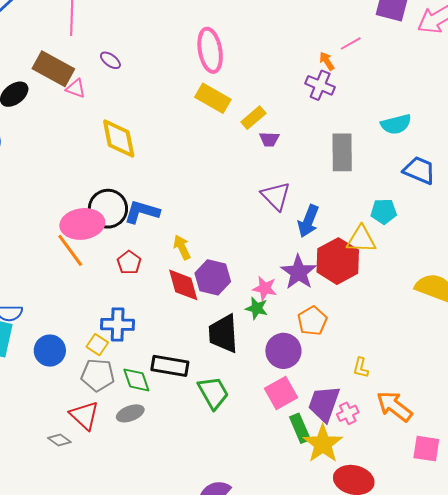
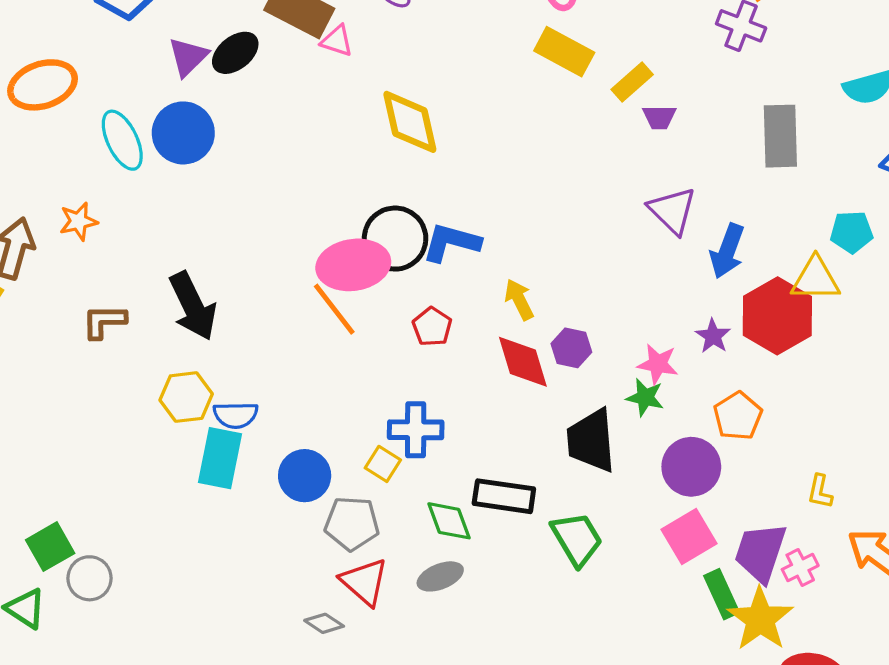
purple star: (299, 272) -> (713, 336), size x0.6
purple hexagon: (213, 277) -> (571, 348), size x0.7
gray pentagon: (98, 375) -> (352, 523), moved

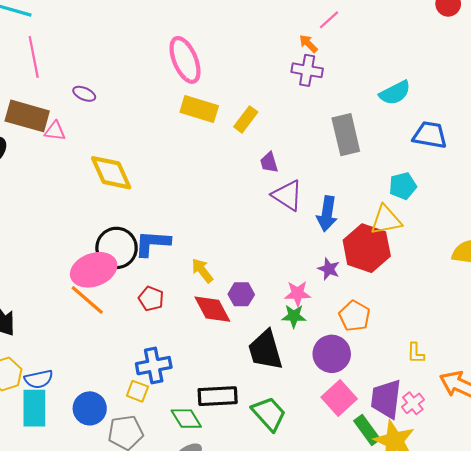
purple trapezoid: (659, 117) -> (269, 162), moved, turned 85

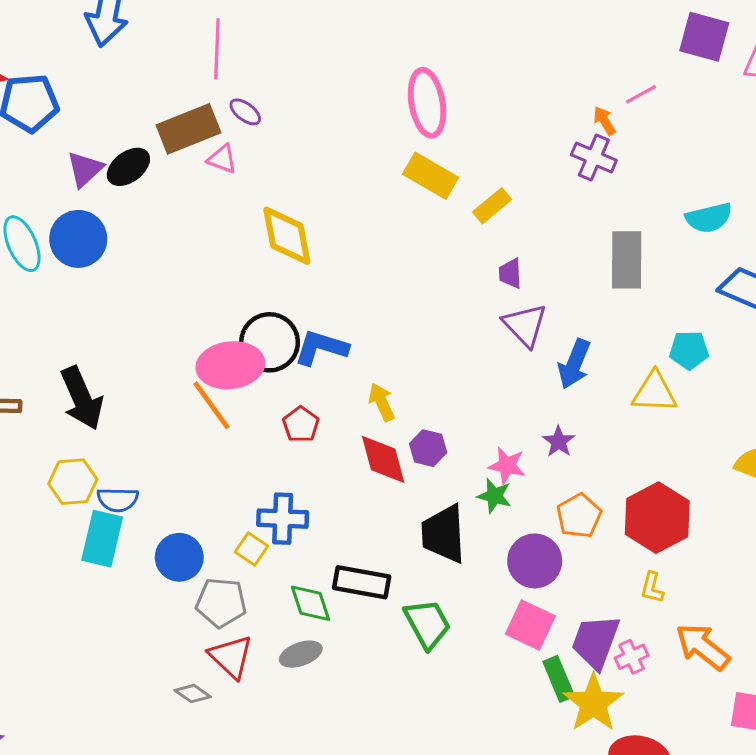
purple ellipse: (84, 94) -> (245, 112), moved
brown rectangle: (27, 116) -> (189, 129), turned -51
red hexagon: (367, 248) -> (657, 518), moved
pink square: (339, 398) -> (530, 625), turned -36

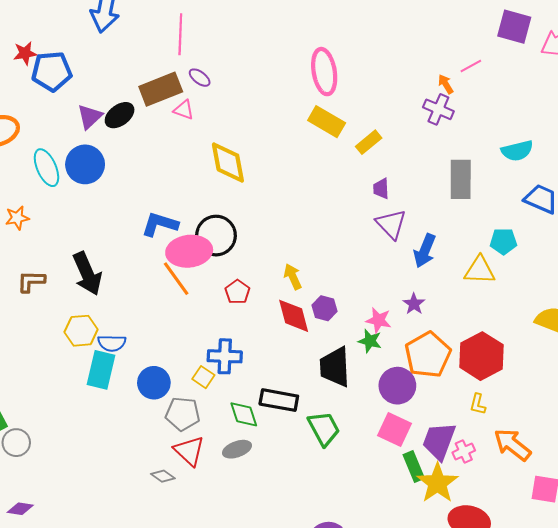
blue L-shape: (321, 348) -> (160, 224), moved
orange pentagon: (579, 516) -> (428, 355), size x1.5

